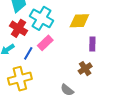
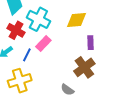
brown cross: (85, 69) -> (84, 67), size x1.5

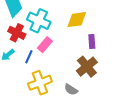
yellow cross: (20, 81) -> (40, 83), moved

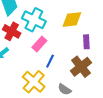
blue line: (29, 57) -> (50, 61), moved
yellow cross: (40, 83) -> (34, 82), turned -30

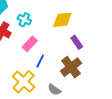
cyan cross: (34, 20) -> (24, 20), size x0.6
purple rectangle: (86, 42) -> (77, 42), turned -32

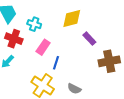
brown cross: (71, 67) -> (109, 61), moved, turned 35

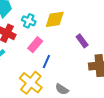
yellow diamond: (72, 19) -> (55, 19), moved

